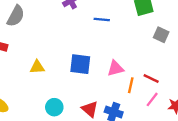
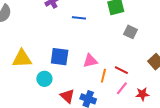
yellow triangle: (37, 67) -> (22, 59), size x1.5
cyan circle: (54, 107) -> (44, 79), moved

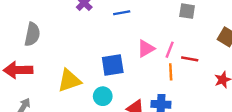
pink triangle: (90, 61) -> (146, 49), moved
pink line: (122, 88) -> (170, 50), moved

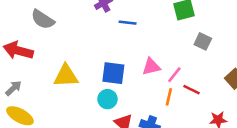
blue line: (122, 13) -> (128, 23), moved
gray semicircle: (32, 34) -> (43, 19), turned 95
cyan circle: (103, 96) -> (107, 99), moved

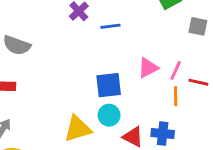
yellow triangle: (66, 76) -> (78, 129), moved

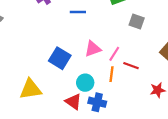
blue line: (111, 26) -> (78, 12), moved
blue square: (109, 85) -> (60, 58), turned 30
cyan circle: (109, 115) -> (85, 83), moved

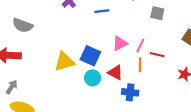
cyan circle: (85, 83) -> (93, 78), moved
yellow triangle: (31, 89) -> (64, 62), moved
red triangle: (73, 102) -> (115, 72), moved

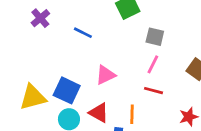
blue line: (102, 11) -> (83, 33), turned 32
pink line: (140, 46) -> (153, 64), moved
orange line: (140, 65) -> (132, 114), moved

